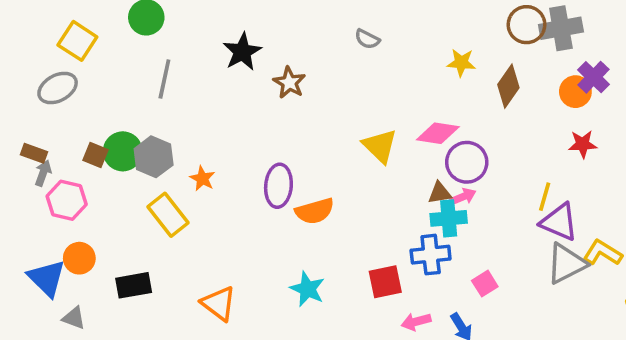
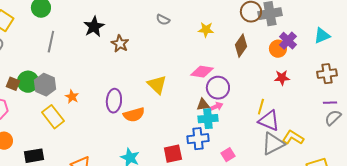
yellow star: (461, 63) -> (206, 30), moved
yellow triangle: (380, 146) -> (157, 85), moved

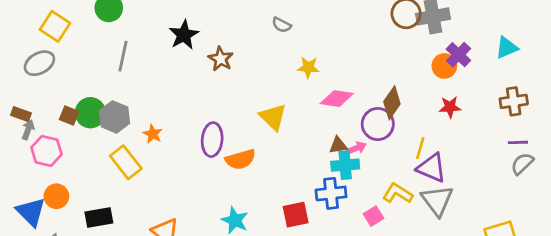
yellow star: (206, 30) -> (308, 67), moved
brown diamond: (241, 46) -> (392, 103), moved
purple circle: (218, 88) -> (378, 124), moved
yellow L-shape: (293, 138) -> (398, 193), moved
gray triangle: (273, 144) -> (437, 200), turned -40

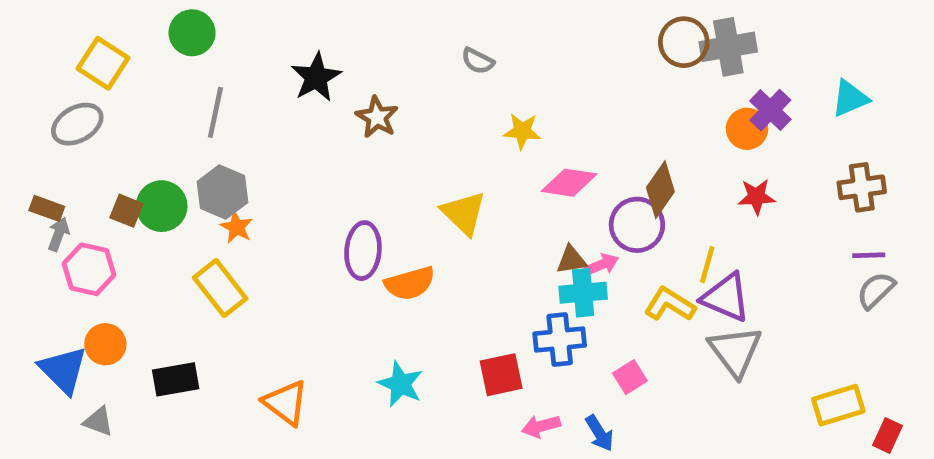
gray hexagon: (114, 117) -> (222, 192), moved
orange star: (153, 134) -> (237, 227), moved
yellow L-shape: (398, 193) -> (670, 304), moved

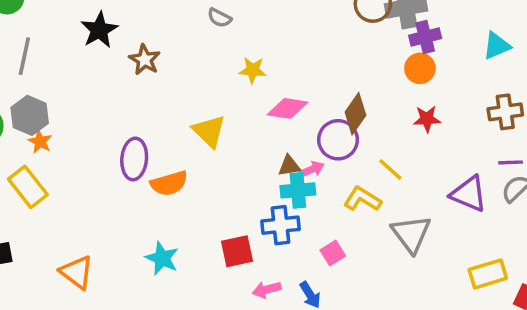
purple cross: (770, 110) -> (425, 37), moved, turned 32
yellow line: (707, 265) -> (390, 169), turned -64
purple triangle: (726, 297) -> (469, 194), moved

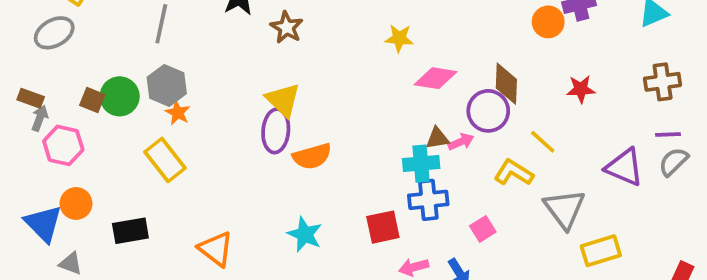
orange circle: (420, 68) -> (548, 22), moved
brown diamond: (355, 114) -> (506, 84), turned -33
yellow triangle: (209, 131) -> (283, 100), moved
cyan cross: (298, 190) -> (421, 164), moved
yellow rectangle: (488, 274) -> (601, 251), moved

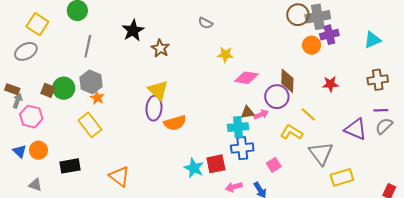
blue triangle: (43, 223) -> (20, 151), moved, size x0.6
cyan star: (305, 234) -> (194, 168), moved

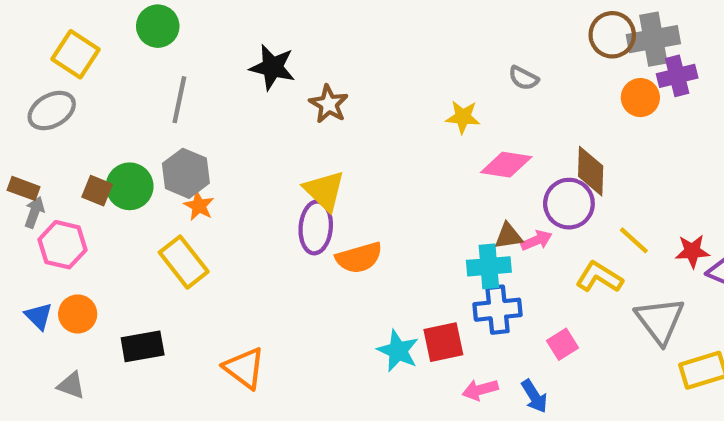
gray semicircle: (205, 23) -> (524, 78), moved
black star: (133, 30) -> (272, 67), turned -30
red star: (330, 84) -> (692, 251), moved

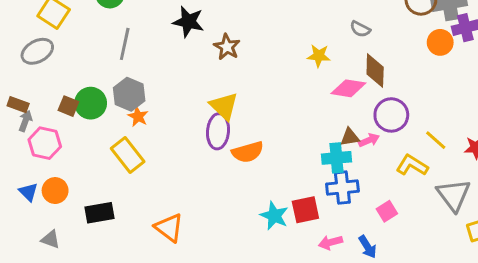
brown diamond: (591, 171) -> (375, 71), moved

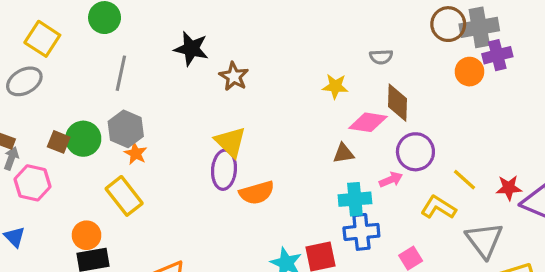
gray semicircle: (360, 29) -> (381, 57), turned -30
brown triangle: (350, 137) -> (343, 153), moved
orange circle: (55, 191) -> (87, 235), moved

